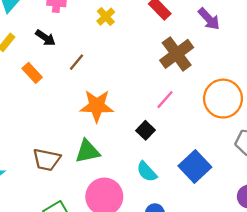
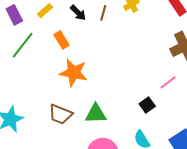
brown line: (76, 62) -> (103, 13), moved, turned -35
orange star: (97, 106) -> (74, 73), moved

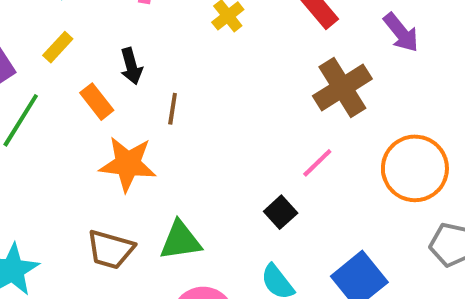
black arrow: (78, 13) -> (131, 66), moved, turned 36
brown line: (103, 13) -> (173, 109), moved

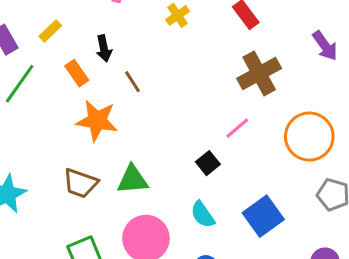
purple arrow: (401, 33) -> (325, 46), moved
brown line: (173, 109) -> (133, 82), turned -45

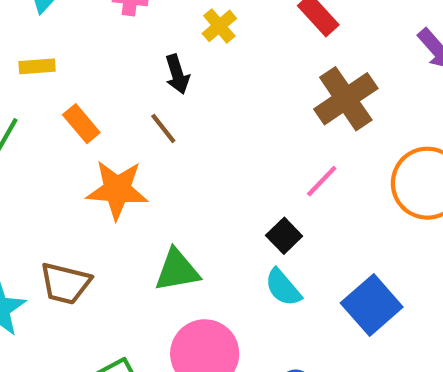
yellow rectangle: (50, 31) -> (37, 66), turned 45
black arrow: (104, 48) -> (177, 74), moved
brown trapezoid: (80, 183) -> (65, 283), moved
cyan semicircle: (203, 215) -> (283, 287), moved

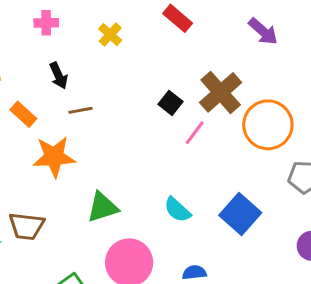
black arrow: (177, 74) -> (59, 76), moved
brown cross: (346, 99) -> (221, 92), moved
brown line: (163, 128) -> (80, 110), turned -55
black square: (284, 236) -> (170, 103), moved

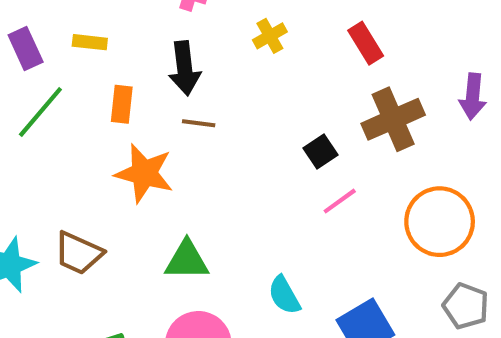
purple arrow: (263, 31) -> (473, 96), turned 36
black arrow: (59, 76) -> (185, 68), size x1.4
brown cross: (221, 92) -> (393, 119), moved
orange rectangle: (23, 114) -> (122, 104), turned 36

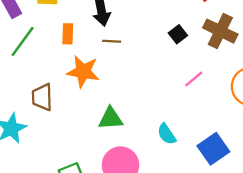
brown cross: (393, 119) -> (220, 31), turned -36
black square: (320, 152) -> (178, 34), moved
brown trapezoid: (78, 253) -> (42, 97), moved, turned 68

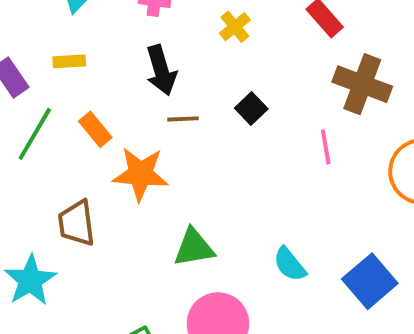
orange rectangle: (68, 34) -> (95, 129), moved, turned -36
black square: (178, 34) -> (251, 109), moved
pink line: (194, 79) -> (326, 147), moved, turned -54

